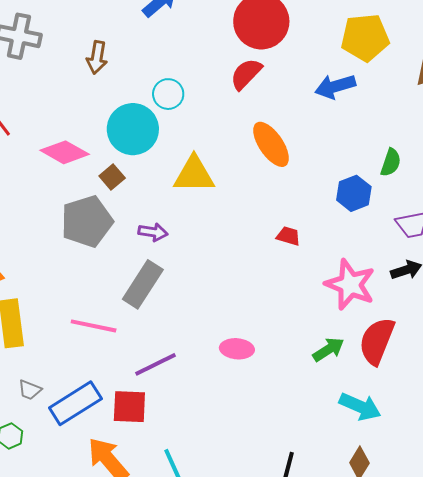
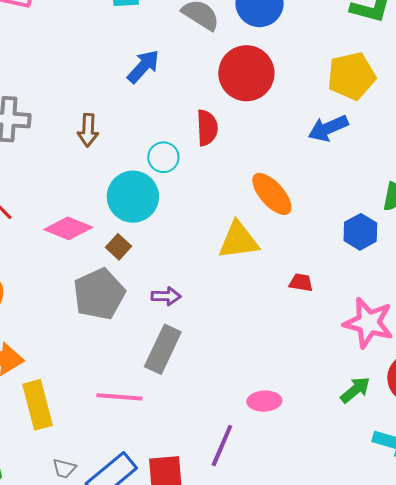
red semicircle: (246, 74) -> (207, 128), moved, turned 141
yellow triangle: (194, 175) -> (238, 240), moved
purple line: (156, 364) -> (222, 446), moved, turned -33

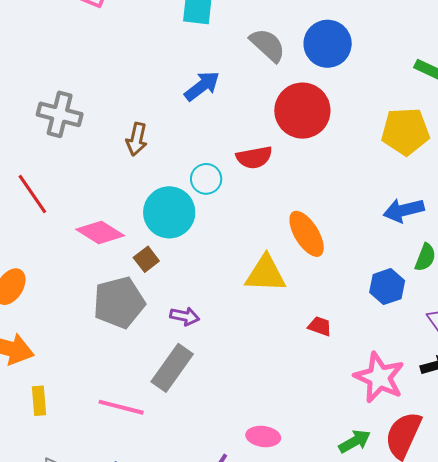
red semicircle: (207, 128) -> (254, 157), turned 72
blue arrow: (328, 128) -> (404, 210), moved
yellow rectangle: (37, 405) -> (39, 401), size x0.6

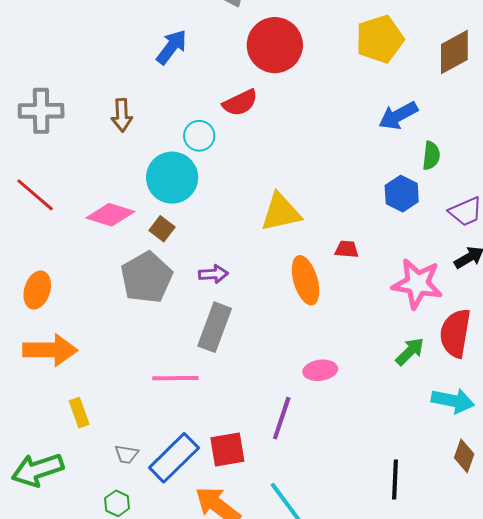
orange ellipse: (307, 234) -> (306, 280), moved, turned 30
yellow rectangle: (39, 401) -> (79, 413), moved

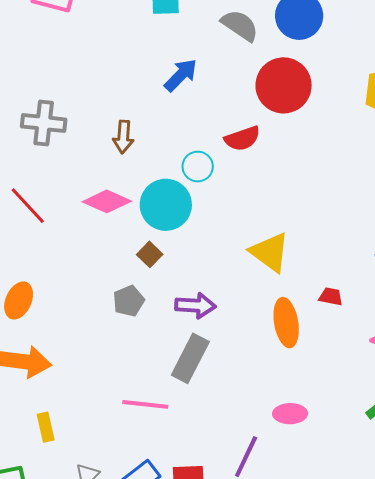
yellow triangle: (281, 212) -> (270, 252), turned 42
pink diamond: (110, 215) -> (107, 201), moved
purple arrow: (214, 274) -> (196, 305), size x1.4
gray pentagon: (147, 277) -> (129, 301), size x0.6

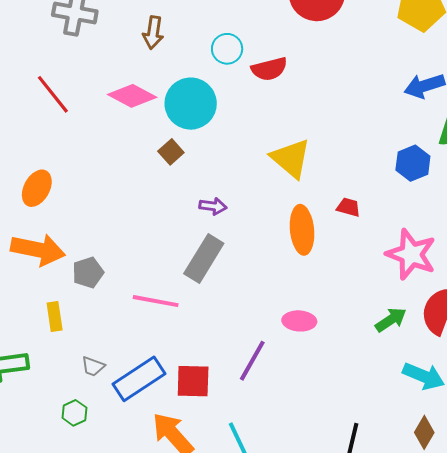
red semicircle: (242, 139) -> (269, 69), moved
cyan circle: (198, 167) -> (227, 49), moved
gray pentagon: (129, 301) -> (88, 272), moved
purple arrow: (196, 305) -> (213, 206), size x0.7

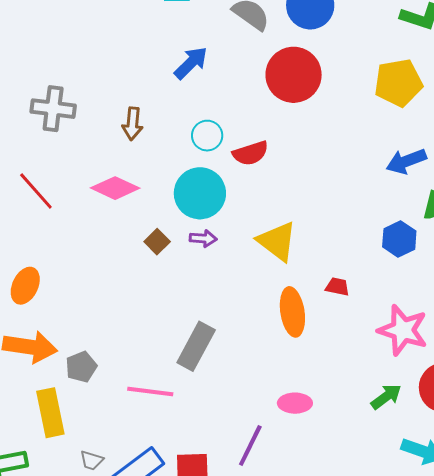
cyan circle: (191, 104) -> (200, 193), moved
purple arrow: (213, 206) -> (203, 238), moved
yellow rectangle: (55, 316) -> (50, 413), size x1.6

